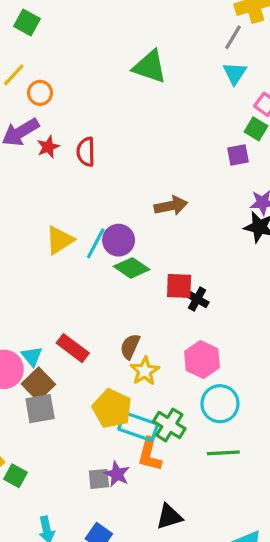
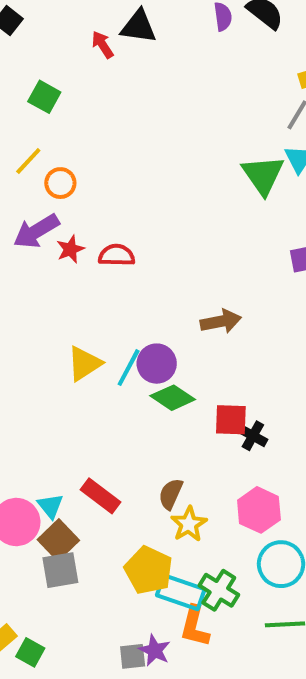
green triangle: (150, 67) -> (263, 175), moved, turned 36
red semicircle: (86, 152) -> (117, 255), turned 92

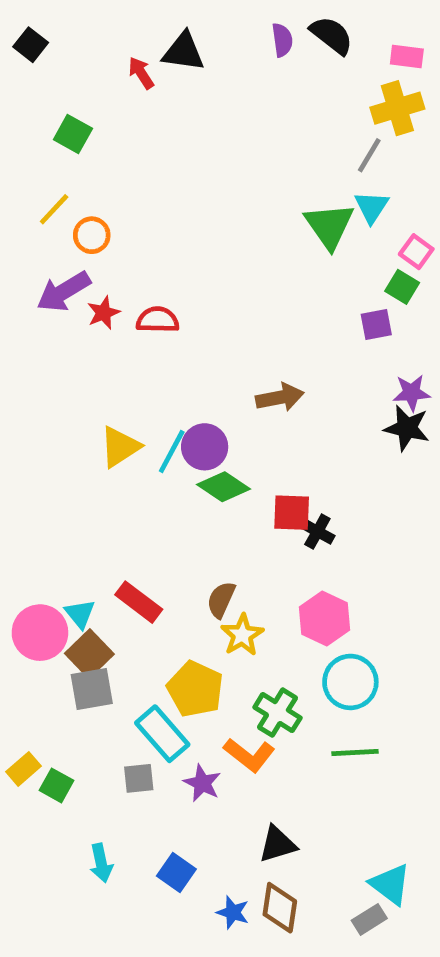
cyan rectangle: (181, 592) -> (162, 734), moved, turned 30
orange L-shape: (195, 626) -> (249, 755), turned -66
gray square: (133, 656) -> (139, 778), moved

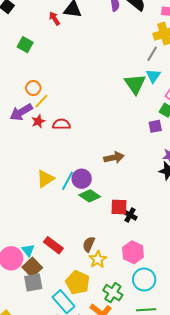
yellow line: (54, 209) -> (41, 101), moved

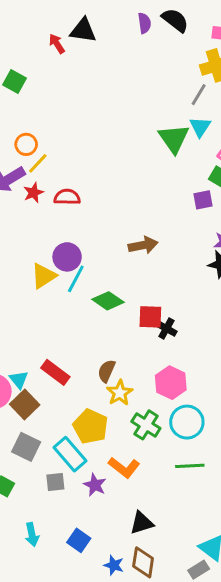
purple circle: (82, 179) -> (67, 257), moved
gray square: (33, 283) -> (26, 447), moved, turned 36
green cross: (113, 293) -> (146, 425), moved

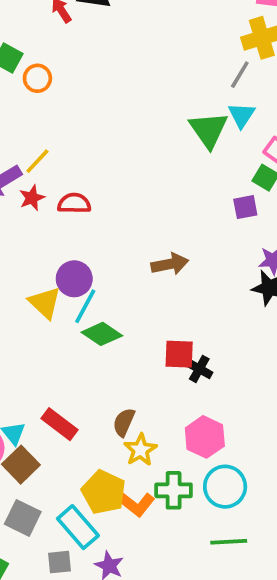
orange circle: (26, 144) -> (37, 78), moved
yellow triangle: (44, 276) -> (45, 303), turned -44
green diamond: (108, 301) -> (102, 334), moved
green cross: (146, 425) -> (174, 490), turned -32
orange L-shape: (124, 467) -> (135, 503), moved

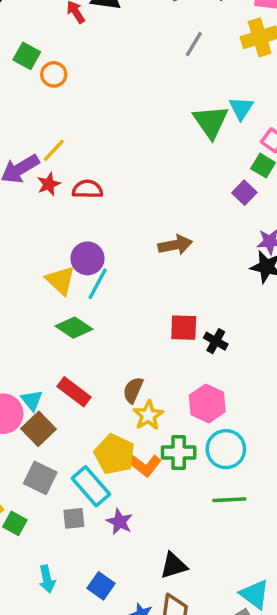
gray line: (240, 75) -> (194, 44), moved
purple square: (245, 207) -> (244, 193), turned -35
green diamond: (102, 334) -> (74, 328), moved
black cross: (199, 369) -> (216, 341), moved

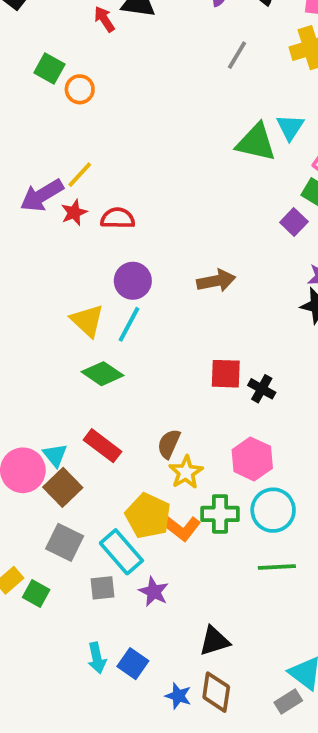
green triangle: (211, 122) -> (256, 142), turned -42
purple circle: (87, 258) -> (133, 281), moved
cyan arrow: (47, 579) -> (97, 658), moved

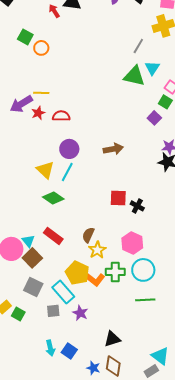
gray line: (237, 55) -> (138, 46), moved
yellow line: (80, 175) -> (41, 93), turned 49

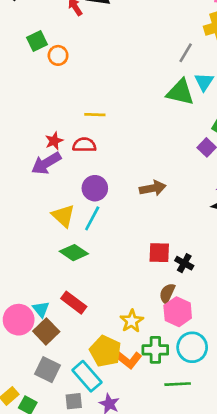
green square: (25, 37) -> (37, 41), turned 35
yellow line: (41, 93) -> (95, 115), moved
purple arrow: (21, 104) -> (46, 163), moved
brown semicircle: (88, 235) -> (167, 293), moved
green line: (145, 300) -> (178, 384), moved

